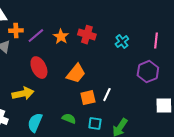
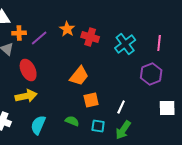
orange star: (61, 37) -> (67, 29), moved
cyan cross: (122, 42) -> (125, 44), size x1.5
red ellipse: (39, 68) -> (28, 70), moved
white line: (107, 95) -> (121, 107), moved

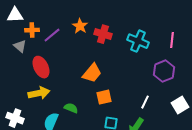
cyan cross: (125, 44) -> (138, 41), turned -30
white line: (121, 107) -> (145, 102), moved
white square: (167, 108) -> (180, 105), turned -30
green semicircle: (72, 121) -> (71, 108), moved

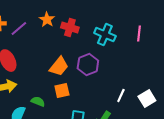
purple hexagon: (164, 71) -> (88, 65), moved
orange square: (104, 97) -> (62, 91), moved
white line: (145, 102) -> (121, 96), moved

